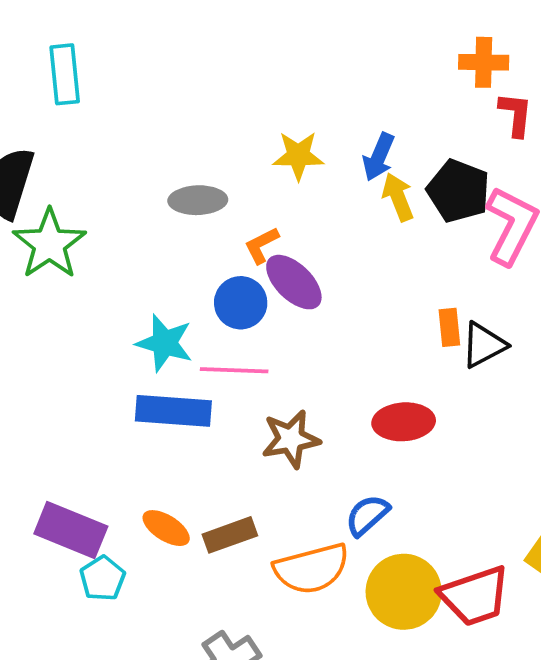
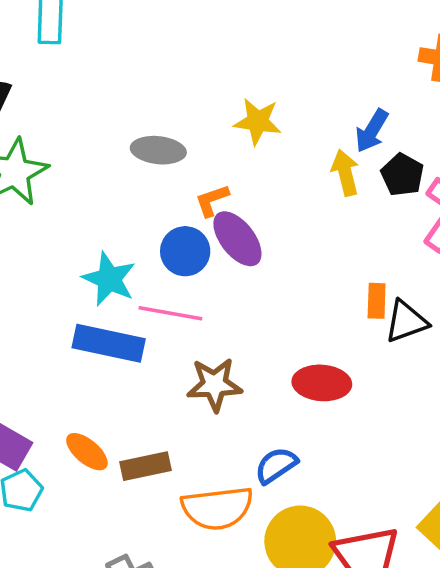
blue arrow: (379, 157) -> (372, 131), moved
black pentagon: (458, 191) -> (402, 175), size x0.7

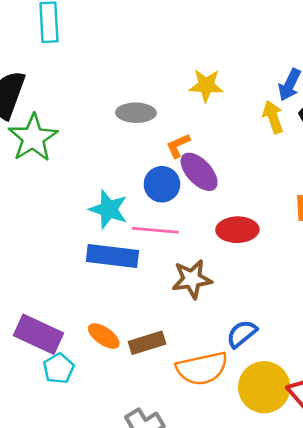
red ellipse: (322, 383) -> (237, 230), moved

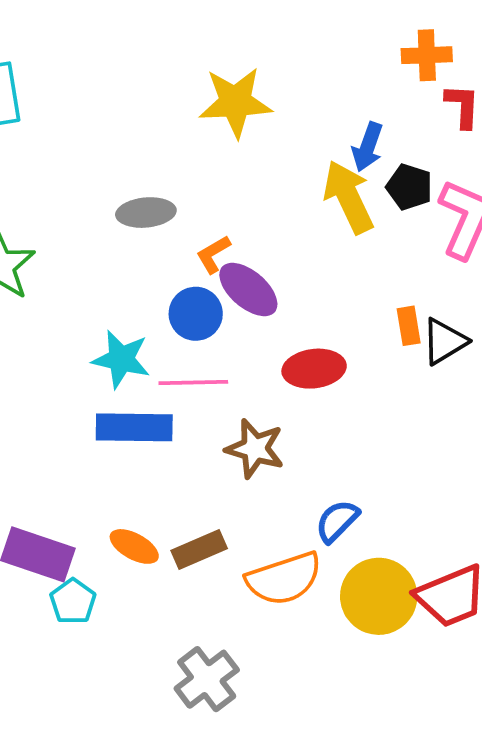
yellow star: (206, 85) -> (235, 102), moved, size x1.4
yellow arrow: (273, 117) -> (348, 197), size x1.5
brown star: (192, 279) -> (255, 449), turned 30

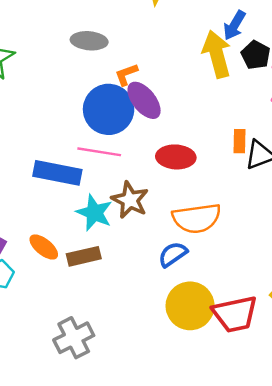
blue circle: (196, 314) -> (109, 109), size x1.5
cyan star: (121, 359) -> (94, 213), moved
orange semicircle: (284, 579) -> (197, 218), moved

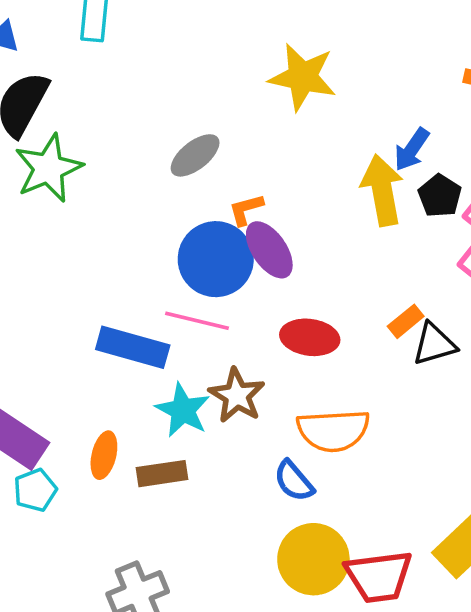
gray ellipse: (89, 41) -> (195, 155), turned -48
orange rectangle: (239, 141) -> (406, 321), turned 45
orange ellipse: (44, 247) -> (104, 455), turned 60
blue semicircle: (173, 254) -> (294, 481), turned -100

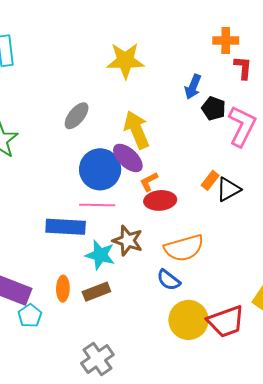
yellow arrow: (382, 190) -> (137, 130), moved
orange L-shape: (246, 209) -> (149, 182), moved

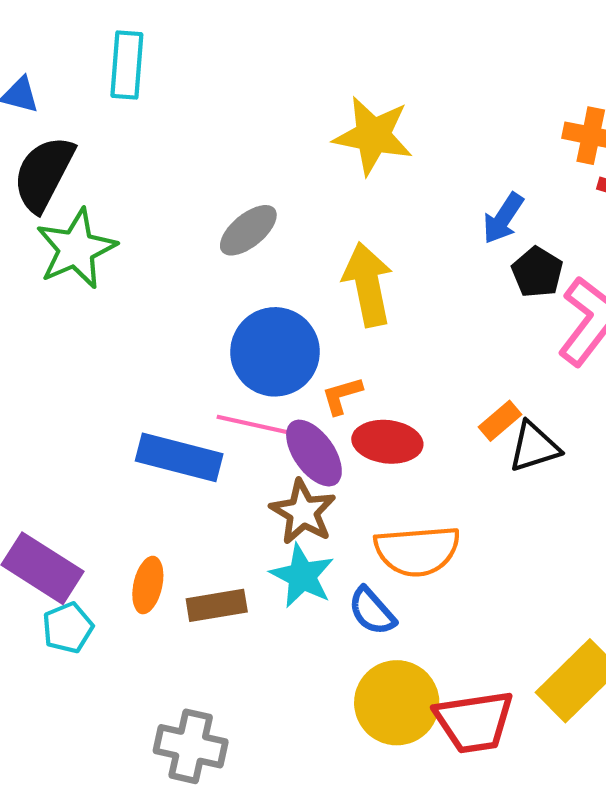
purple ellipse: (128, 158) -> (314, 453), moved
orange L-shape: (149, 182) -> (342, 396), moved
cyan star: (100, 255) -> (302, 576), moved
gray cross: (97, 359) -> (191, 746), turned 36

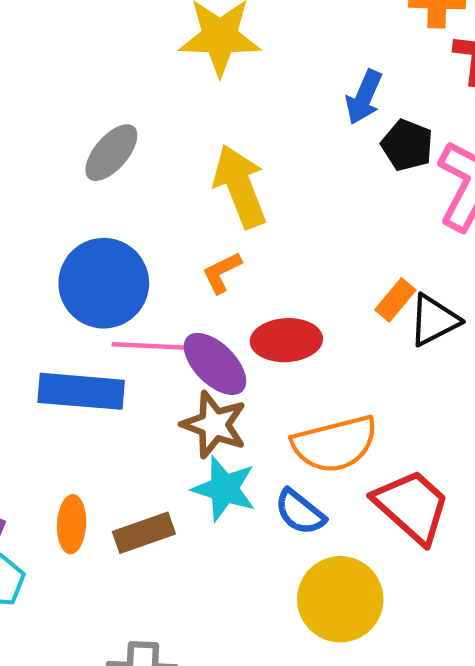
blue circle: (275, 352) -> (104, 283), moved
orange L-shape: (342, 396) -> (222, 272), moved
red trapezoid: (474, 722) -> (412, 506), moved, turned -120

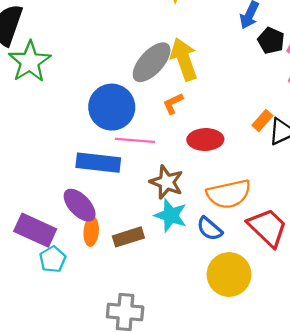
gray ellipse: (111, 153) -> (152, 62), moved, size x1.4
purple ellipse: (215, 364) -> (80, 205), moved

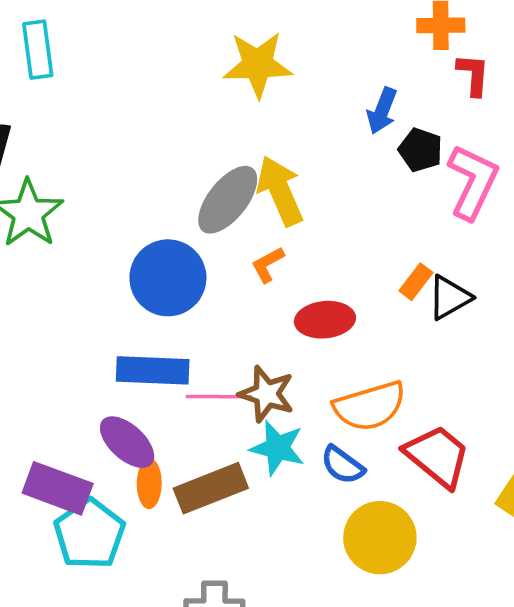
pink line: (135, 140) -> (219, 397), moved
brown rectangle: (128, 237) -> (211, 488), size x1.4
cyan pentagon: (53, 259) -> (89, 534), size x1.6

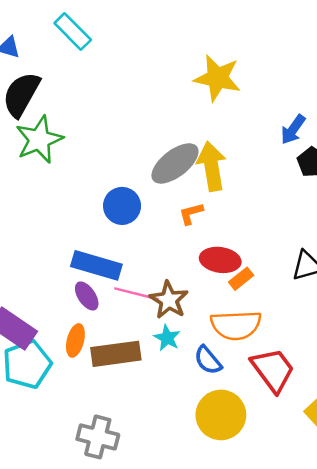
cyan rectangle: (38, 50) -> (73, 32), turned -51
blue circle: (168, 278) -> (122, 206), size x0.7
orange rectangle: (416, 282) -> (241, 279), moved
purple ellipse: (127, 442) -> (87, 296), moved, size x0.7
cyan star: (277, 448) -> (167, 338), size x0.7

